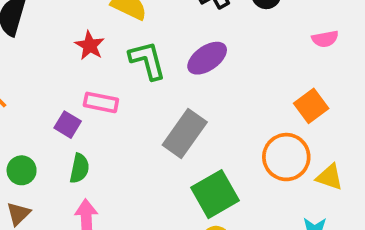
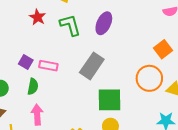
purple ellipse: (207, 58) -> (104, 23), turned -30
pink rectangle: (101, 102) -> (48, 66), moved
green square: (215, 194) -> (110, 100), turned 30

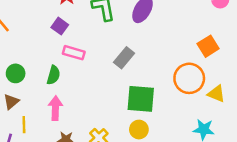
purple square: (26, 62) -> (60, 26), moved
gray rectangle: (92, 66) -> (124, 58), size x0.7

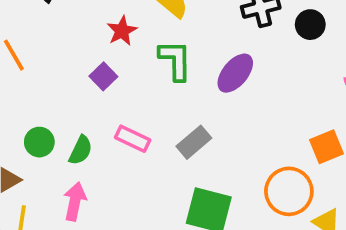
pink rectangle: (74, 53) -> (133, 139), moved
green circle: (16, 73) -> (39, 142), moved

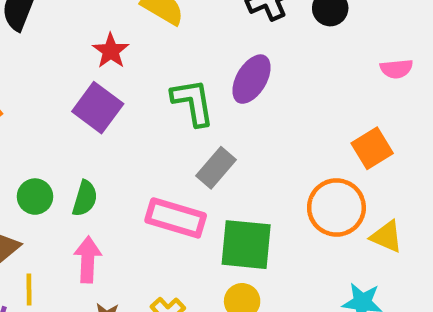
green L-shape: (175, 60) -> (193, 102), moved
purple square: (103, 76) -> (98, 108), size x1.5
pink rectangle: (133, 139) -> (176, 218), moved, size x1.4

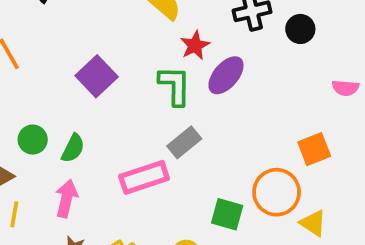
red star: (111, 51) -> (195, 45), moved
pink rectangle: (176, 218) -> (144, 177), turned -45
green square: (246, 245) -> (227, 214), moved, size x0.7

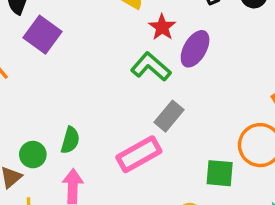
purple square: (97, 76) -> (43, 35), moved
green L-shape: (175, 86) -> (151, 67), turned -39
green circle: (33, 140) -> (33, 155), moved

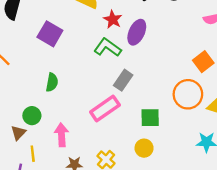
purple square: (43, 35) -> (50, 34), moved
green semicircle: (70, 140) -> (52, 82), moved
green square: (220, 173) -> (150, 118), moved

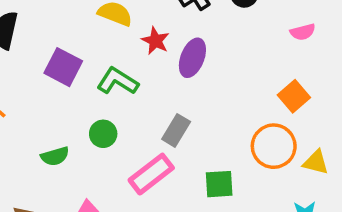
green L-shape: (108, 47) -> (118, 81), moved
green semicircle: (52, 82) -> (55, 156), moved, turned 66
green circle: (32, 116) -> (103, 134), moved

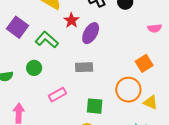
gray rectangle: (176, 130) -> (84, 67), moved, turned 48
pink rectangle: (151, 174) -> (57, 95), size x0.7

